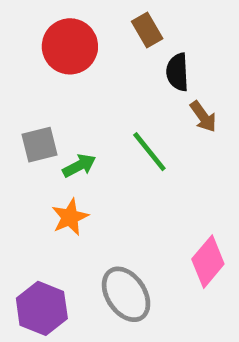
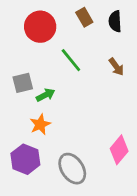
black semicircle: (178, 72) -> (115, 21), moved
green line: (149, 152) -> (71, 60), moved
purple hexagon: (42, 308) -> (25, 159), moved

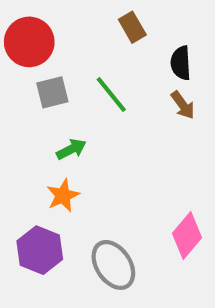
black semicircle: (115, 21) -> (181, 63), moved
red circle: (40, 27) -> (29, 42), moved
gray square: (23, 83) -> (52, 92), moved

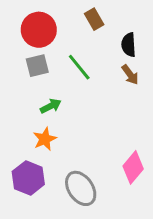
red circle: (29, 42) -> (39, 30), moved

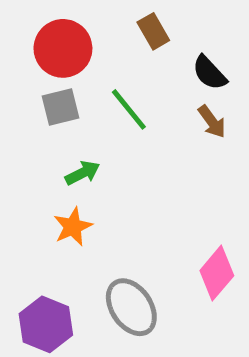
black semicircle: (129, 45) -> (209, 73), turned -40
purple hexagon: (28, 178) -> (46, 324), moved

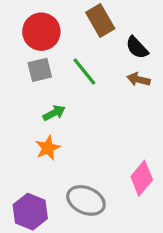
brown rectangle: (153, 31) -> (100, 21), size x1.4
brown arrow: (212, 122) -> (139, 79), turned 140
gray ellipse: (131, 307) -> (86, 200), turned -33

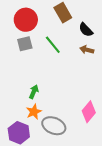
green arrow: (54, 113) -> (34, 92), moved, turned -40
orange star: (48, 148) -> (34, 112), moved

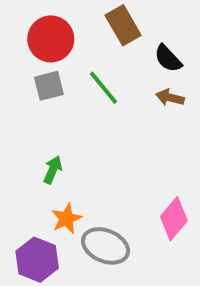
green arrow: (34, 92) -> (53, 170), moved

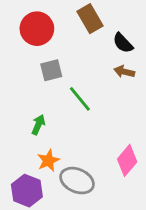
gray square: (49, 86) -> (51, 70), moved
green line: (104, 88) -> (80, 99), moved

